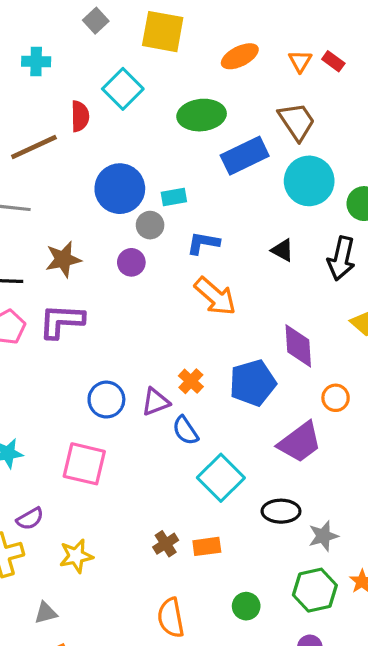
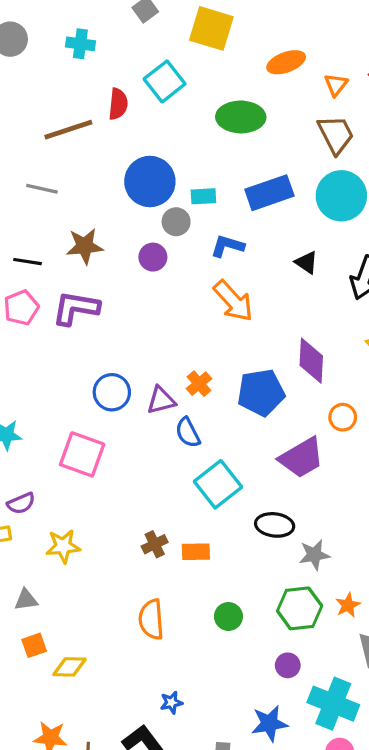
orange triangle: (300, 61) -> (336, 85), moved
blue rectangle: (245, 156) -> (269, 193), moved

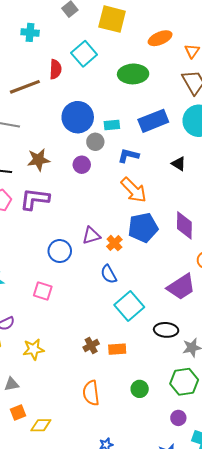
blue pentagon: (261, 393) -> (143, 228), moved
purple triangle: (161, 400) -> (91, 236), moved
pink square: (82, 454) -> (43, 291), size x0.7

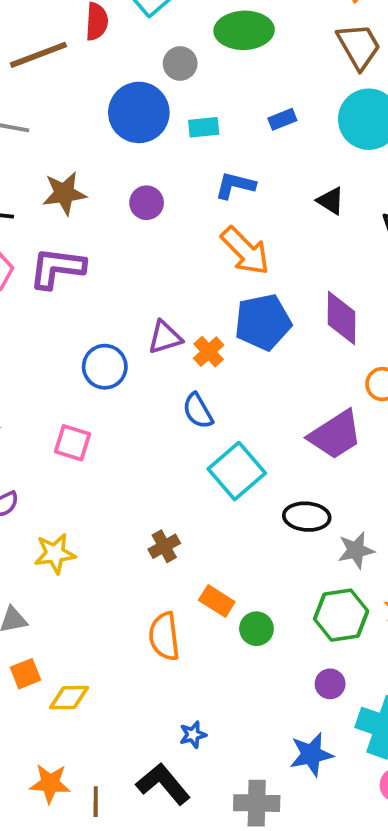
blue rectangle: (153, 121) -> (282, 119), size x0.5
gray circle: (95, 142) -> (180, 63), moved
orange rectangle: (117, 349) -> (217, 601), moved, turned 36

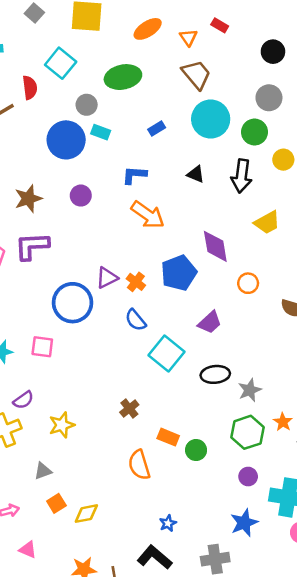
cyan rectangle: (204, 127) -> (101, 132), moved, turned 36
blue pentagon: (263, 322) -> (179, 273), moved
blue circle: (105, 367) -> (73, 303), size x1.4
purple trapezoid: (335, 435) -> (210, 322), moved, size x0.7
pink square: (73, 443) -> (42, 347), moved

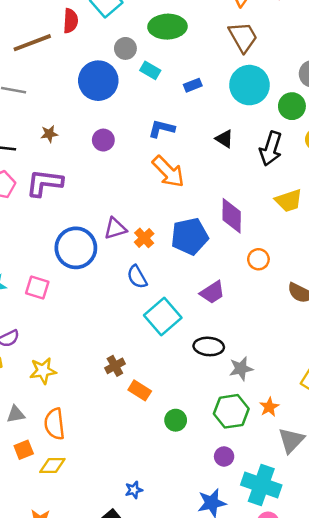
cyan rectangle: (101, 132) -> (150, 70), moved
brown star: (28, 199) -> (49, 134), size x0.6
orange rectangle: (168, 437) -> (140, 390), moved
orange semicircle: (139, 465) -> (55, 424), moved

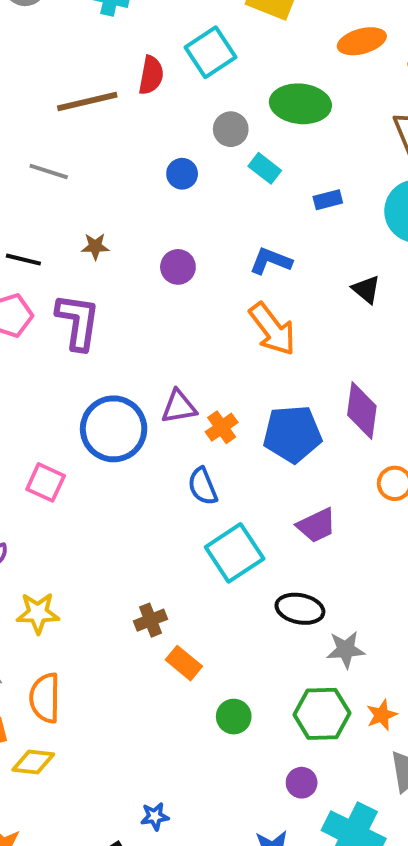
blue circle: (98, 81) -> (182, 174), size x0.5
purple L-shape: (44, 183) -> (78, 322), turned 84

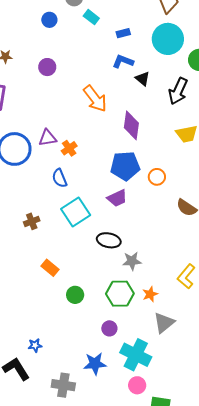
blue L-shape: (271, 261) -> (123, 61), moved
purple diamond: (362, 411) -> (131, 125), moved
blue pentagon: (292, 434) -> (125, 166), moved
brown cross: (150, 620) -> (32, 221), moved

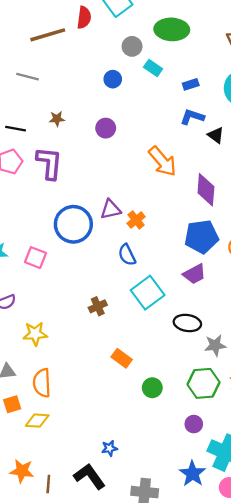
blue circle: (49, 20) -> (113, 79), moved
blue star: (95, 364) -> (192, 474), moved, turned -30

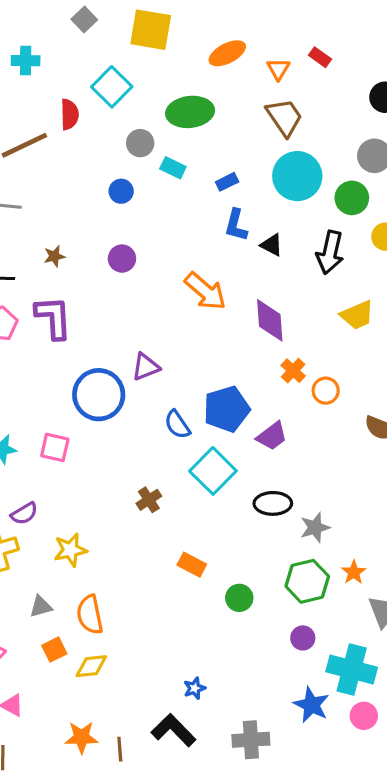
blue L-shape: (192, 117) -> (236, 225), turned -85
orange cross: (136, 220) -> (293, 371), moved
blue pentagon: (201, 237) -> (226, 409), moved

